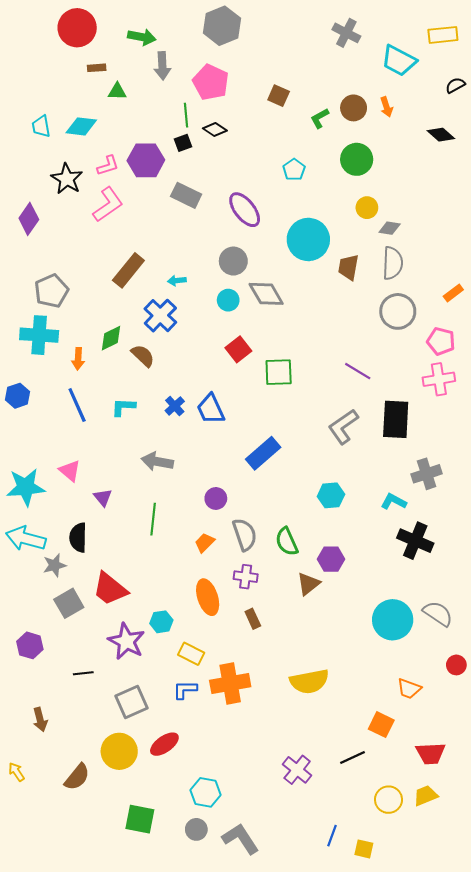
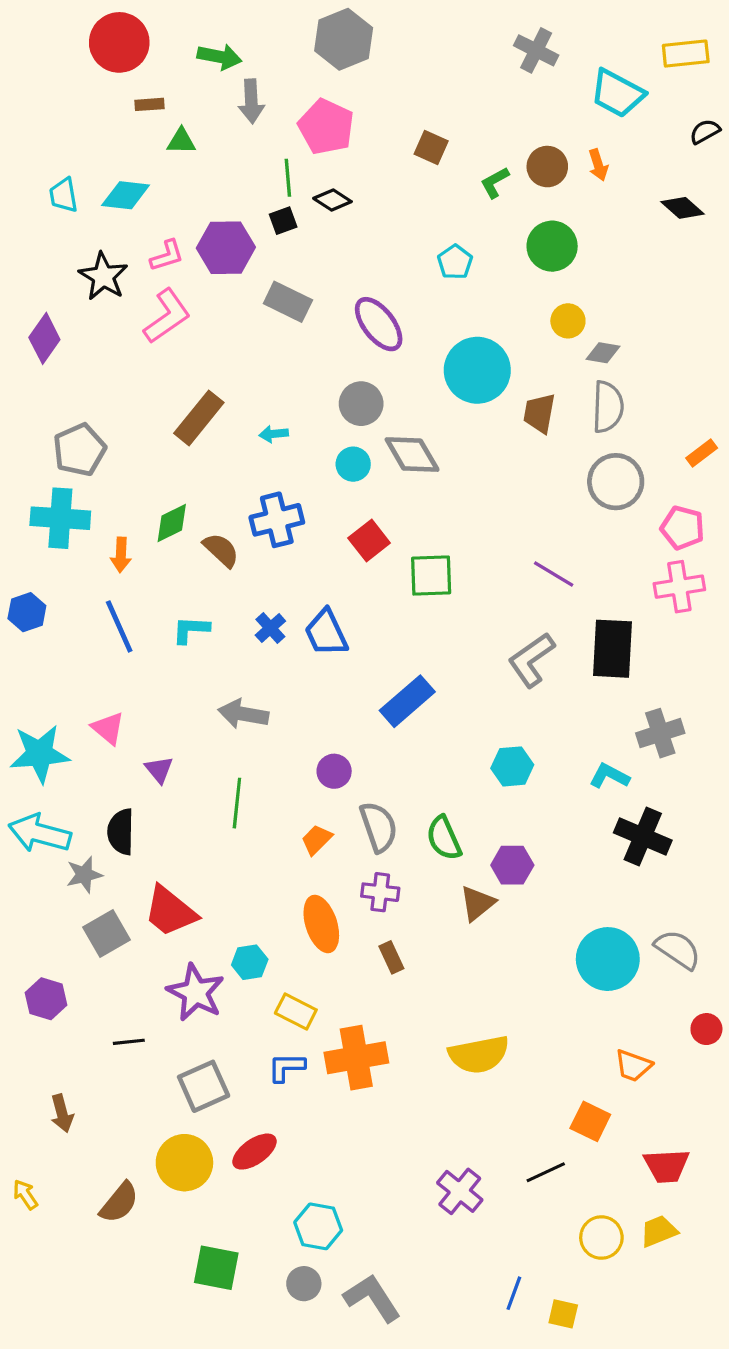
blue cross: (160, 316) -> (277, 520), moved, turned 32

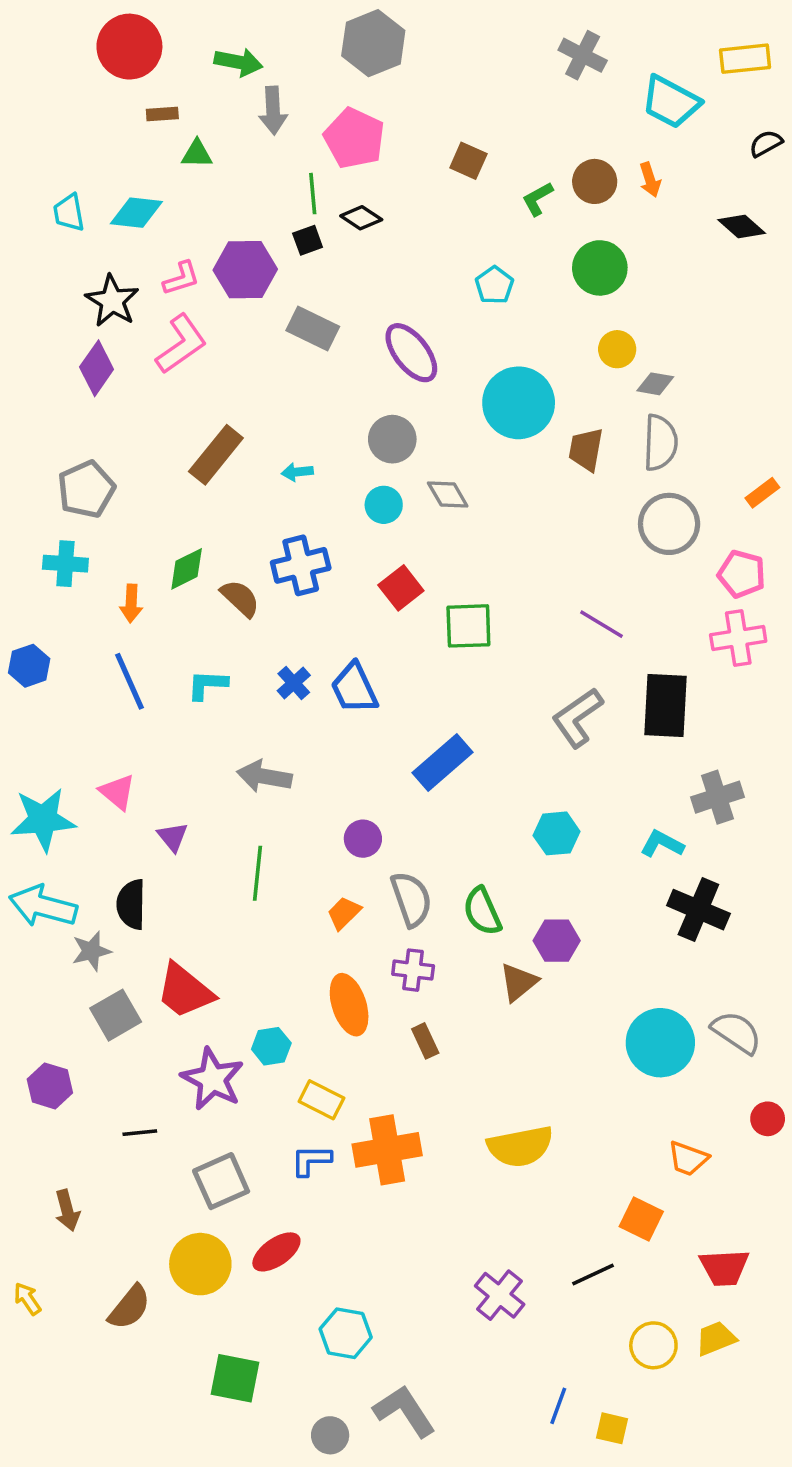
purple diamond: (44, 338) -> (97, 368), moved
gray diamond: (412, 455) -> (448, 494), size x0.7
cyan cross: (60, 518) -> (65, 564), size x0.7
gray circle: (304, 1284) -> (330, 1435), moved

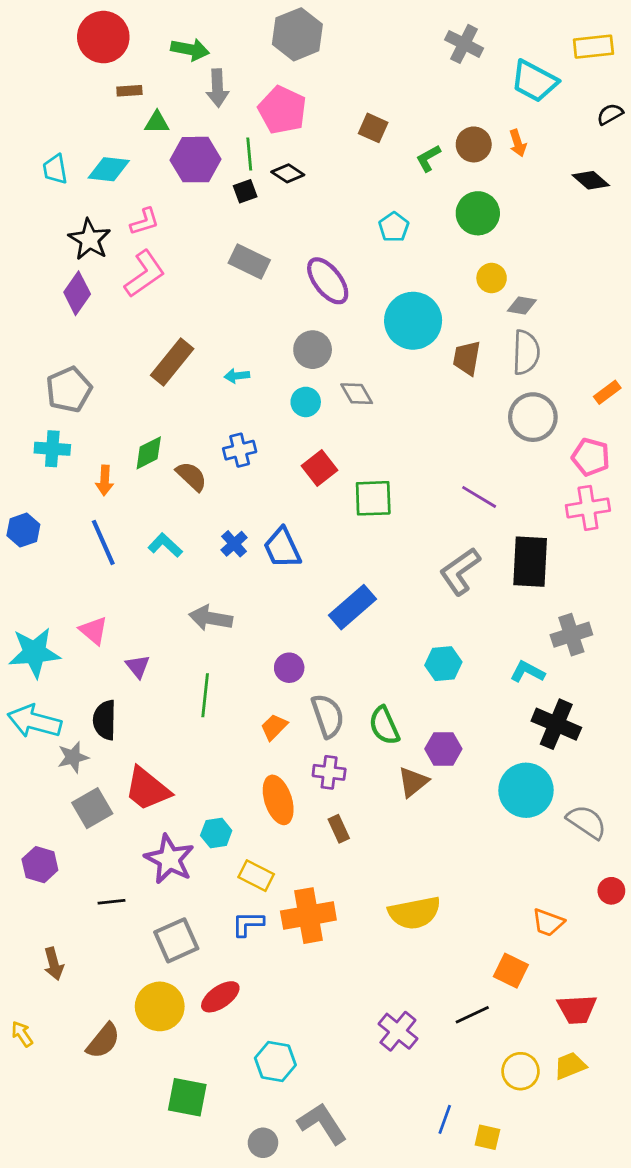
purple hexagon: (245, 270) -> (196, 160), moved
blue cross: (301, 565) -> (240, 450), size x0.7
cyan L-shape: (207, 685) -> (165, 545), turned 40
cyan circle: (660, 1043) -> (526, 790), moved

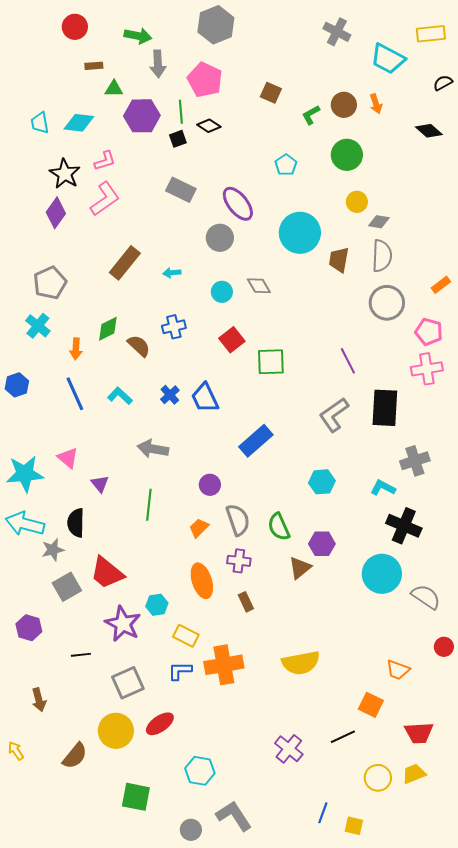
red circle: (103, 37) -> (75, 27), size x0.7
gray circle: (313, 350) -> (220, 238), moved
cyan cross: (52, 449) -> (38, 326), turned 35
purple line: (479, 497) -> (348, 361), turned 32

